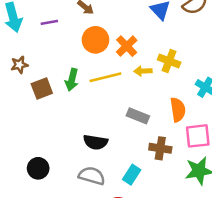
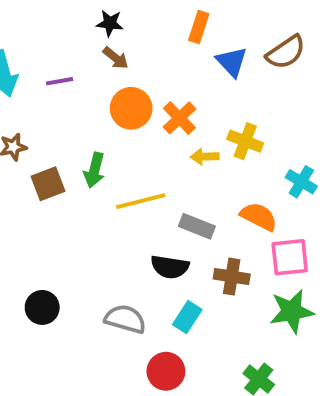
yellow line: (105, 77) -> (141, 201), moved
orange semicircle: (178, 110) -> (259, 217), turned -55
black semicircle: (95, 142) -> (170, 267), moved

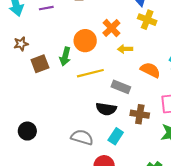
orange circle: (131, 108) -> (85, 41), moved
yellow cross: (245, 141) -> (147, 20), moved
orange semicircle: (259, 217) -> (150, 70), moved
black circle: (42, 307) -> (27, 131), moved

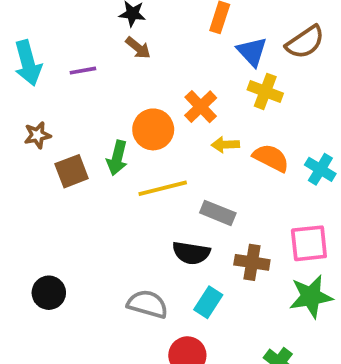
orange semicircle: (150, 70) -> (271, 158), moved

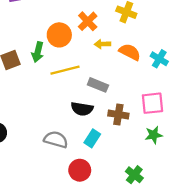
green star: (311, 297) -> (154, 135), size x0.7

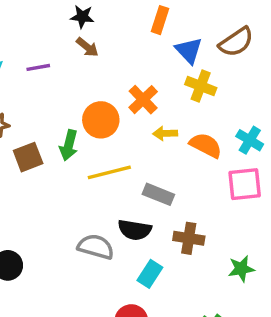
cyan cross: (159, 59) -> (250, 140), moved
pink square: (152, 103) -> (245, 184), moved
gray semicircle: (56, 140) -> (96, 247), moved

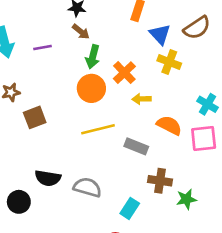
green arrow: (69, 145) -> (93, 57), moved
orange semicircle: (206, 145) -> (169, 125), moved
black semicircle: (135, 230) -> (48, 178), moved
green star: (241, 269) -> (186, 199), moved

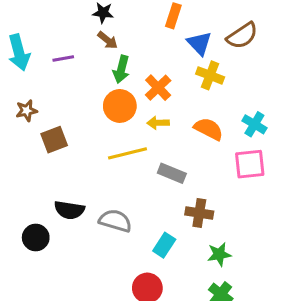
yellow arrow: (142, 99) -> (158, 123), moved
orange semicircle: (169, 125) -> (209, 129), moved
green star: (186, 199) -> (219, 254), moved

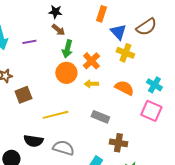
yellow line: (127, 153) -> (55, 115), moved
pink square: (250, 164) -> (151, 111), turned 30

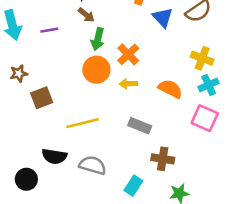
yellow cross: (125, 53) -> (202, 58), moved
cyan cross: (154, 85) -> (209, 85), turned 35

